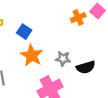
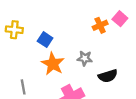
gray star: (63, 59) -> (85, 58), moved

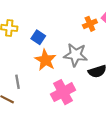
gray star: (85, 58) -> (75, 55), size x1.6

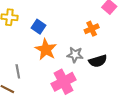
orange cross: (90, 24) -> (92, 29), moved
gray star: (75, 55) -> (75, 55), moved, size x0.7

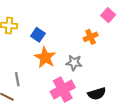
black semicircle: (98, 61) -> (97, 94), moved

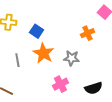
gray line: (17, 79) -> (17, 60), moved
pink cross: (63, 90) -> (60, 84), size x0.7

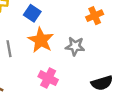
pink cross: (60, 84) -> (48, 78), moved, turned -35

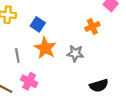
pink cross: (48, 78) -> (29, 81), moved

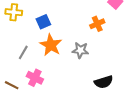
blue square: (38, 24) -> (43, 22), turned 32
gray line: (17, 55) -> (23, 52), turned 40

